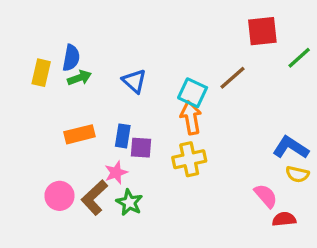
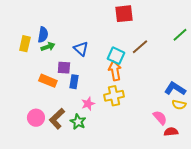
red square: (262, 31) -> (124, 14), moved
orange rectangle: (79, 134) -> (48, 81), turned 36
purple square: (141, 148) -> (64, 68), moved
pink star: (116, 173) -> (88, 104), moved

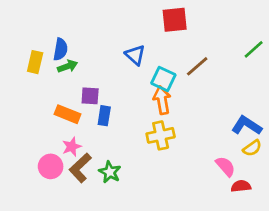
blue triangle: (81, 49) -> (135, 55), moved
pink star: (88, 104) -> (72, 147), moved
yellow semicircle: (179, 105) -> (252, 148), turned -48

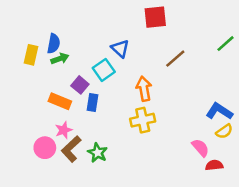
cyan square: (163, 79) -> (104, 70), moved, turned 30
purple square: (90, 96) -> (80, 85), turned 36

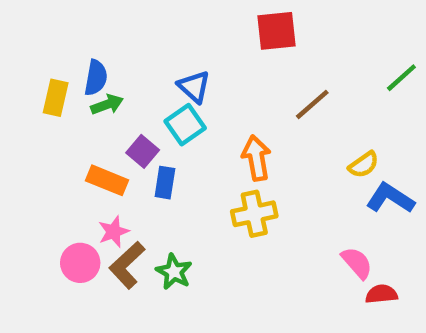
blue triangle: (120, 49) -> (194, 87), moved
yellow semicircle: (224, 131) -> (364, 165), moved

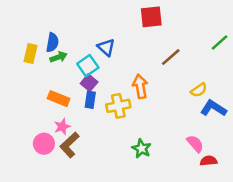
cyan square: (185, 125) -> (88, 66), moved
purple square: (143, 151) -> (89, 83), moved
yellow cross: (254, 214) -> (118, 106), moved
green star: (174, 272) -> (141, 149), moved

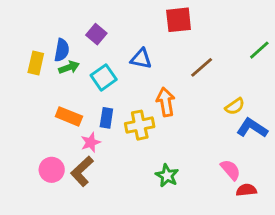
blue triangle: (106, 47) -> (141, 59), moved, turned -30
purple square: (89, 83) -> (96, 34), moved
pink star: (62, 127) -> (91, 142), moved

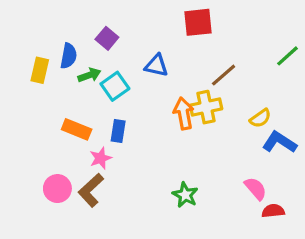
green arrow: (69, 67) -> (89, 75), moved
yellow cross: (140, 125) -> (206, 107), moved

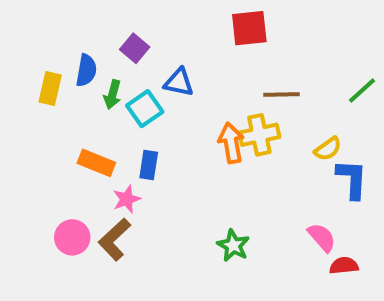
green line: (287, 56) -> (362, 91), moved
blue triangle: (156, 65) -> (179, 82), moved
green arrow: (89, 75) -> (112, 95), turned 125
brown line: (224, 75) -> (282, 95), turned 40
blue L-shape: (280, 142) -> (352, 179), turned 60

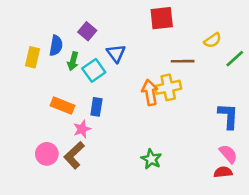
blue triangle: (179, 82) -> (116, 53), turned 42
yellow semicircle: (328, 149) -> (213, 40), moved
pink semicircle: (322, 237) -> (228, 154), moved

